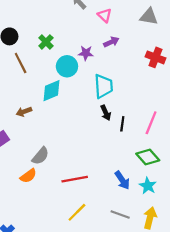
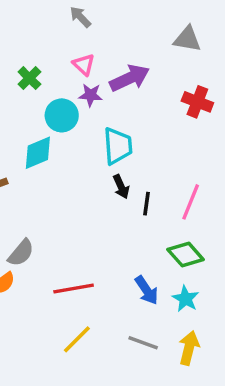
pink triangle: (105, 15) -> (84, 64), moved
purple arrow: (111, 42) -> (130, 78), size x1.6

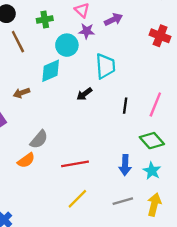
green cross: (29, 78) -> (45, 19), turned 35
purple arrow: (130, 78) -> (113, 19), size x0.7
black arrow: (121, 187) -> (84, 94), moved, turned 77
blue arrow: (147, 290) -> (125, 165), turned 36
gray line: (143, 343) -> (123, 201), turned -36

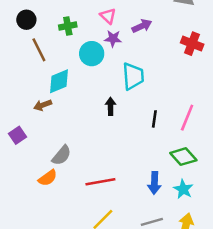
cyan diamond: (51, 71) -> (59, 81), moved
black arrow: (84, 94) -> (110, 106), turned 126

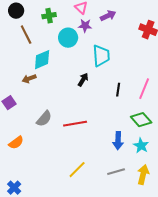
black arrow: (110, 106) -> (83, 80), turned 32
orange semicircle: (48, 178) -> (16, 143), moved
red line: (100, 182) -> (75, 124), moved

